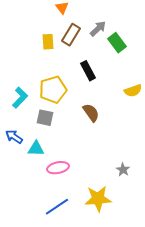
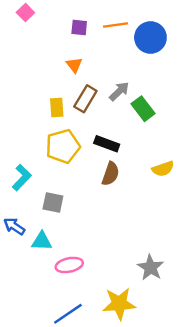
black rectangle: (88, 71) -> (107, 144), turned -42
yellow pentagon: (53, 90) -> (63, 146), moved
brown semicircle: (91, 113) -> (110, 174), moved, turned 54
gray star: (123, 170) -> (150, 267), size x1.5

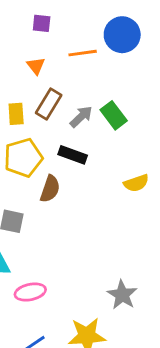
orange line: (115, 25) -> (83, 53), moved
gray arrow: (119, 91) -> (81, 117), moved
brown semicircle: (110, 174) -> (50, 189), moved

